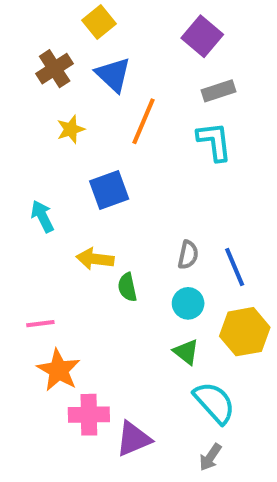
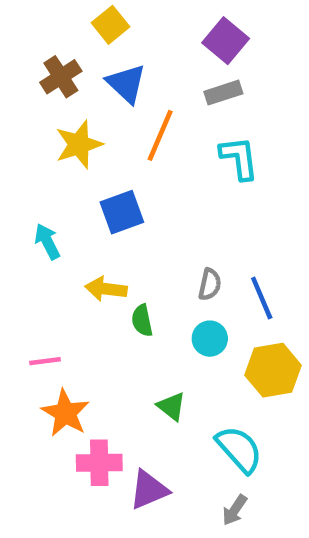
gray rectangle: (218, 91) -> (223, 93), moved
yellow star: (71, 129) -> (79, 144), size x1.5
green triangle: (186, 352) -> (171, 406), moved

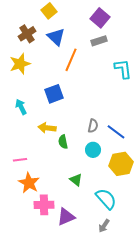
yellow star: (79, 144) -> (20, 64), moved
cyan L-shape: (239, 158) -> (123, 69), moved
blue line: (262, 298) -> (116, 132), turned -30

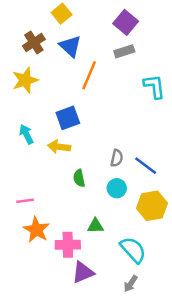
yellow arrow: (47, 128) -> (59, 147), moved
green triangle: (76, 180) -> (95, 226), turned -40
pink cross: (44, 205) -> (68, 245), moved

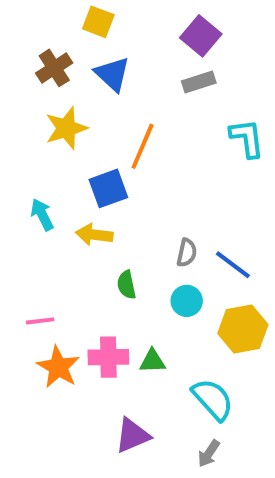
yellow square: (62, 14) -> (98, 22), turned -30
orange line: (89, 75) -> (143, 146), moved
yellow star: (25, 80) -> (66, 128), moved
pink cross: (68, 245) -> (108, 357), moved

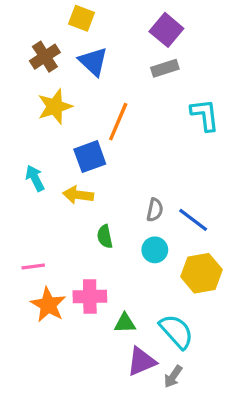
green triangle: (153, 361) -> (125, 323), moved
purple triangle: (132, 435) -> (141, 361), moved

